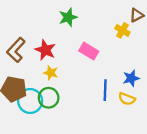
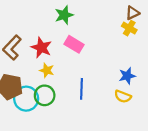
yellow cross: (122, 30) -> (129, 28), moved
pink rectangle: (89, 51) -> (74, 44), moved
blue line: (105, 90) -> (82, 89), moved

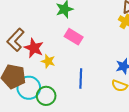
red star: (41, 48) -> (34, 48), moved
green circle: (45, 95) -> (46, 96), moved

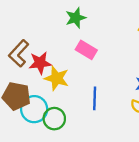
red star: (34, 48) -> (40, 63), turned -30
yellow star: (48, 61) -> (57, 78), size x1.5

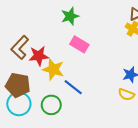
blue line: (95, 98) -> (73, 87), moved, turned -54
cyan circle: (34, 109) -> (19, 104), moved

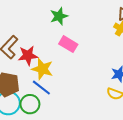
blue line: (73, 87) -> (41, 88), moved
green circle: (51, 105) -> (30, 104), moved

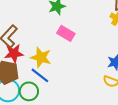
red star: (28, 55) -> (14, 53), moved

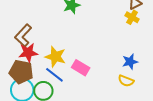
pink rectangle: (66, 33) -> (81, 68), moved

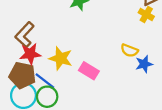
blue line: (54, 75) -> (45, 81), moved
yellow semicircle: (126, 81) -> (129, 50), moved

